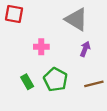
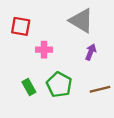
red square: (14, 14) -> (21, 26), moved

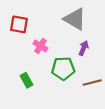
pink cross: (44, 50) -> (41, 46), turned 32
green pentagon: (59, 85) -> (63, 68), moved, turned -30

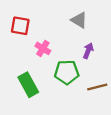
gray triangle: (75, 19) -> (79, 20), size x0.7
green rectangle: (27, 80) -> (28, 85), size x1.5

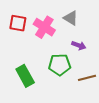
pink cross: (43, 48) -> (44, 27), moved, size x1.5
purple arrow: (88, 51) -> (79, 45), turned 88

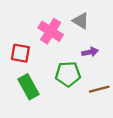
red square: (18, 23) -> (20, 53), moved
purple arrow: (79, 45) -> (90, 52), turned -32

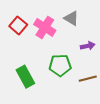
purple arrow: (90, 52) -> (88, 46), moved
red square: (20, 53) -> (18, 25), moved, turned 30

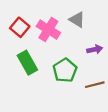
green pentagon: (60, 65) -> (65, 70), turned -30
green rectangle: (25, 77) -> (27, 63), moved

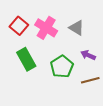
gray triangle: (77, 20) -> (77, 28), moved
purple arrow: (95, 49) -> (88, 55), moved, turned -144

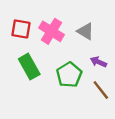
red square: (19, 26) -> (21, 29), turned -30
brown line: (90, 80) -> (101, 90), turned 66

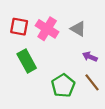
green pentagon: (69, 75) -> (63, 86), moved

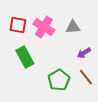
gray triangle: (78, 29) -> (73, 27), turned -35
purple arrow: (90, 57) -> (84, 53), turned -56

